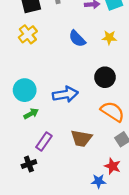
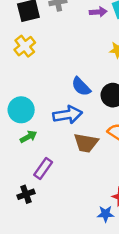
blue semicircle: (77, 39) -> (81, 87), moved
brown trapezoid: (81, 138) -> (86, 143), moved

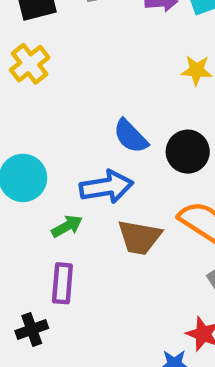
green arrow: (28, 137) -> (67, 226), moved
purple rectangle: (43, 169) -> (62, 283), turned -30

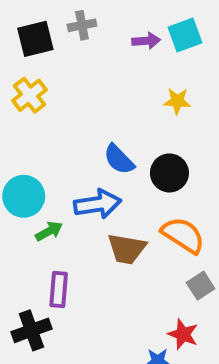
green arrow: (67, 226) -> (49, 231), moved
black cross: (32, 329) -> (31, 330), size x1.4

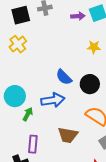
green arrow: (49, 231) -> (28, 114), turned -32
brown trapezoid: (127, 249) -> (68, 135), moved

